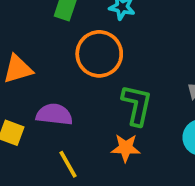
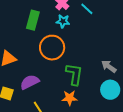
purple semicircle: (54, 114) -> (30, 82), turned -30

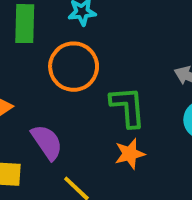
purple semicircle: (30, 82) -> (47, 142), turned 96

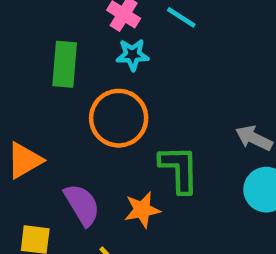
orange star: (130, 154) -> (142, 210), moved

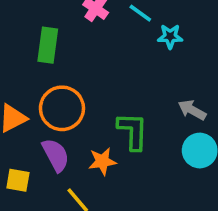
cyan star: (133, 55) -> (170, 36), moved
orange circle: (119, 118) -> (62, 108), moved

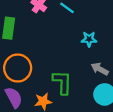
cyan star: (170, 36) -> (89, 39), moved

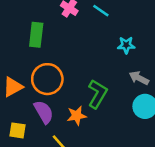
green L-shape: (62, 82) -> (98, 94), turned 30

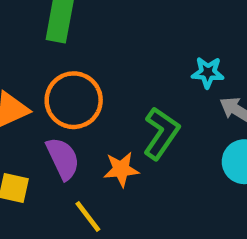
cyan star: (126, 45) -> (208, 72), moved

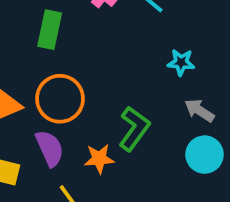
cyan star: (208, 72) -> (181, 62), moved

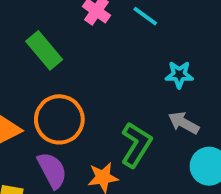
green rectangle: (50, 30) -> (44, 50), turned -48
gray arrow: (199, 110) -> (184, 123), moved

